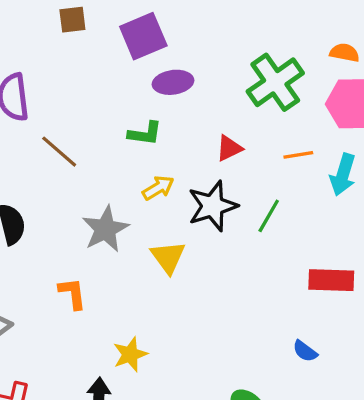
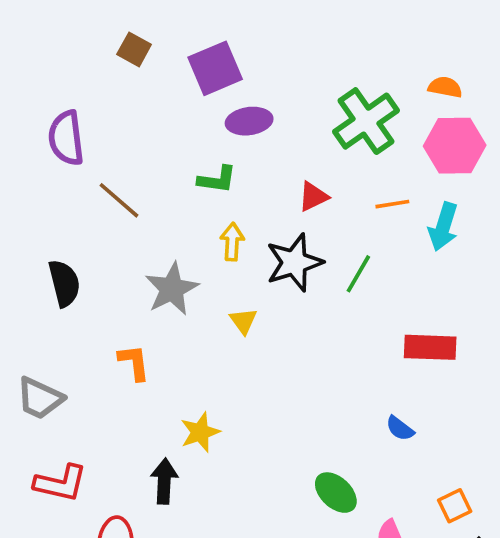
brown square: (72, 20) -> (134, 49), turned 36
yellow arrow: (158, 188) -> (232, 242), turned -56
yellow triangle: (168, 257) -> (243, 321), size x0.7

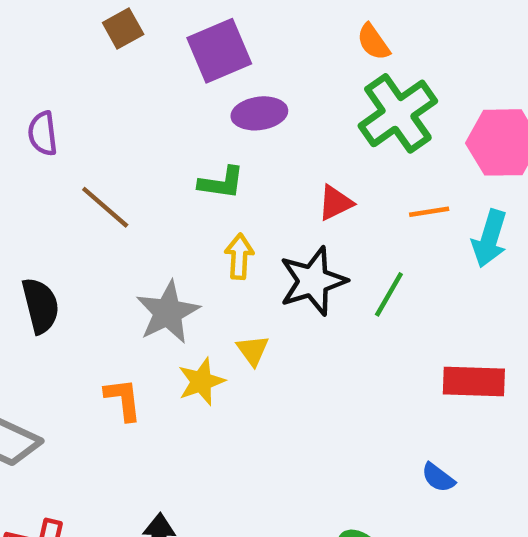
brown square: (134, 49) -> (123, 29), turned 32
orange semicircle: (445, 87) -> (373, 42), moved, turned -136
purple semicircle: (66, 138) -> (43, 134), size x0.7
yellow star: (200, 432) -> (201, 382), moved

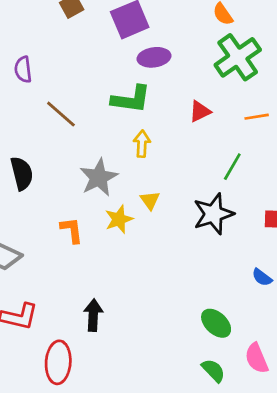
green L-shape: (221, 183) -> (131, 99), size x1.4
black star: (313, 281) -> (213, 214), moved

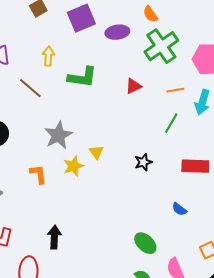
purple ellipse: (154, 57) -> (117, 32), moved
yellow arrow: (142, 144) -> (48, 56), moved
green line: (232, 167) -> (171, 123), moved
black star: (213, 214) -> (143, 162), size x0.6

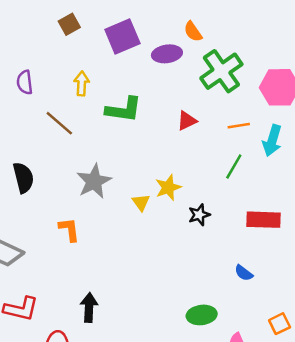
orange semicircle: (150, 14) -> (193, 32), moved
yellow star: (73, 166) -> (168, 188), moved
green ellipse: (145, 243) -> (202, 315), turned -50

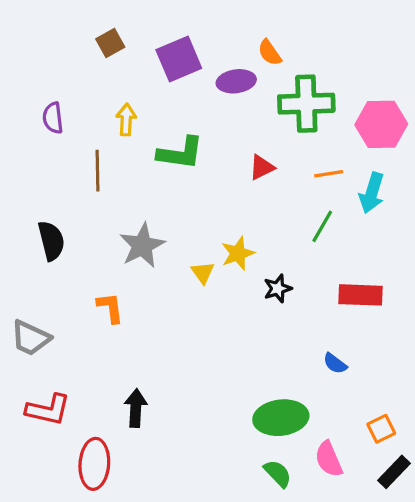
green cross: (221, 71) -> (306, 104), turned 33
brown line: (59, 123) -> (98, 171), turned 48
green ellipse: (202, 315) -> (281, 418), size x1.4

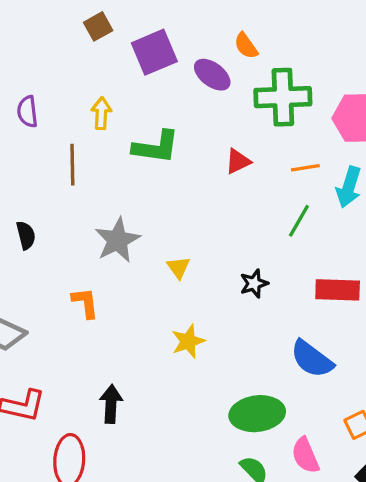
brown square: (110, 43) -> (98, 26), moved
purple ellipse: (236, 81) -> (212, 75), turned 45
black semicircle: (51, 241) -> (26, 235), size x0.7
yellow star: (238, 253) -> (188, 341), moved
blue semicircle: (335, 363) -> (312, 359), size x1.8

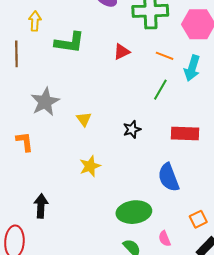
orange line: (305, 168) -> (165, 56), turned 30
blue semicircle: (312, 359) -> (169, 177), turned 32
pink semicircle: (305, 455) -> (165, 239), size x0.7

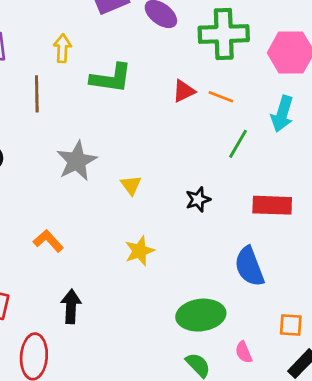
orange line: (165, 56) -> (221, 97), moved
orange L-shape: (25, 142) -> (48, 241), moved, turned -35
orange square: (198, 219) -> (291, 325), turned 30

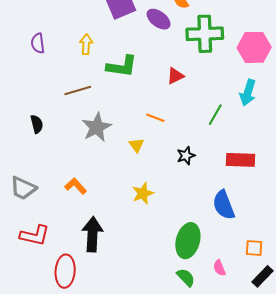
brown line: (37, 94) -> (78, 90), moved, turned 75
orange line: (221, 97) -> (155, 118), moved
black arrow: (71, 306) -> (92, 234), size x1.4
green ellipse: (201, 315) -> (188, 241), turned -68

